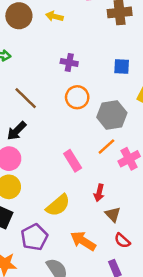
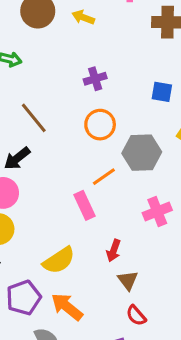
purple cross: (69, 63) -> (95, 79), turned -35
orange line: (106, 147) -> (104, 177), moved
orange arrow: (83, 241) -> (67, 307), moved

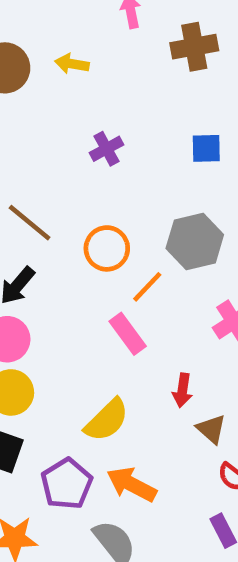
orange circle: (100, 125) -> (107, 248), moved

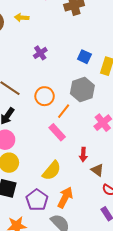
blue square: (206, 148) -> (84, 57), moved, turned 32
orange arrow: (132, 484) -> (65, 197), turned 95

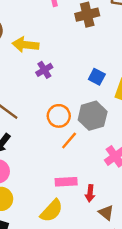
yellow arrow: (22, 18) -> (25, 45), moved, size x1.5
orange circle: (45, 96) -> (59, 116), moved
pink rectangle: (57, 132) -> (66, 182), moved, turned -54

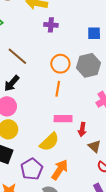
purple cross: (44, 70) -> (51, 25), turned 32
blue square: (97, 77) -> (94, 33), turned -32
orange line: (69, 140) -> (58, 89), moved, turned -35

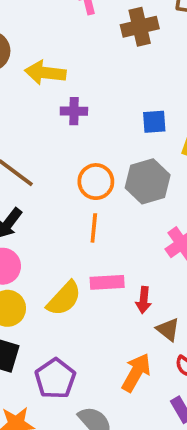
yellow semicircle: (49, 142) -> (64, 299), moved
orange arrow: (60, 170) -> (136, 373), moved

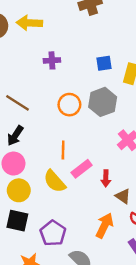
yellow arrow: (45, 73) -> (29, 23), moved
orange line: (94, 228) -> (63, 150), moved
pink rectangle: (107, 282) -> (82, 169), turned -30
yellow semicircle: (64, 299) -> (55, 181), turned 100

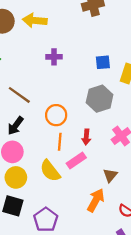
orange circle: (69, 105) -> (56, 115), moved
red arrow: (106, 178) -> (86, 137), moved
brown triangle: (123, 196) -> (110, 175), moved, turned 32
orange arrow: (105, 225) -> (96, 200), moved

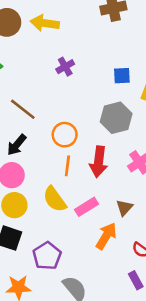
purple cross: (54, 57) -> (65, 67), turned -32
red arrow: (86, 137) -> (99, 162), size x1.6
pink rectangle: (76, 160) -> (86, 207), moved

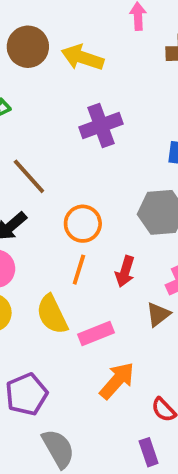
purple cross: (65, 67) -> (101, 126), size x1.5
red arrow: (99, 162) -> (125, 271), size x0.7
brown triangle: (124, 208) -> (158, 314), moved

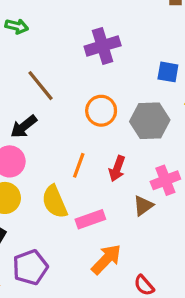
orange circle: (83, 224) -> (101, 111), moved

